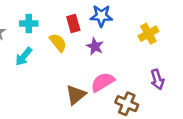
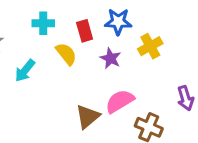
cyan cross: (29, 23) -> (43, 23), moved
yellow cross: (148, 34) -> (150, 46), moved

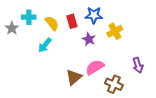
cyan cross: (43, 23) -> (29, 17), moved
yellow semicircle: (66, 54) -> (52, 23), moved
cyan arrow: (25, 71) -> (45, 45), moved

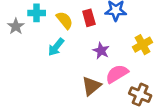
yellow cross: (115, 31) -> (143, 45), moved
purple star: (89, 39) -> (101, 51), moved

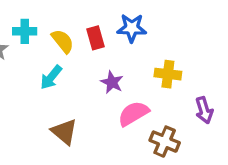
yellow cross: (143, 45) -> (168, 74), turned 36
brown triangle: (91, 86) -> (64, 132), moved, turned -40

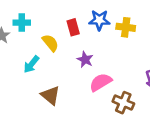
yellow semicircle: (63, 41) -> (50, 43), moved
yellow cross: (168, 74) -> (126, 27), moved
cyan arrow: (51, 77) -> (31, 64), moved

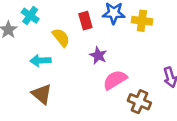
cyan cross: (22, 23) -> (30, 16), turned 35
cyan arrow: (31, 64) -> (40, 61), turned 48
brown triangle: (50, 95) -> (42, 94), moved

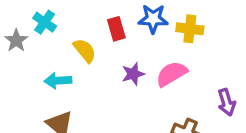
purple star: (98, 55) -> (133, 74), turned 30
pink semicircle: (115, 80) -> (171, 74), moved

